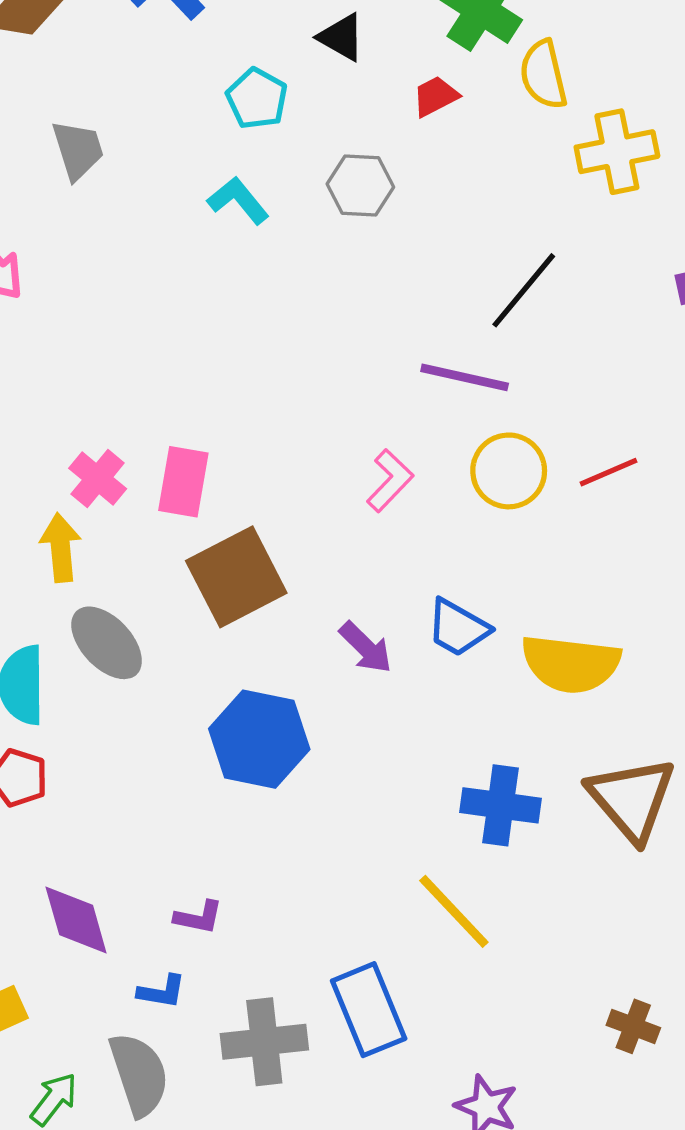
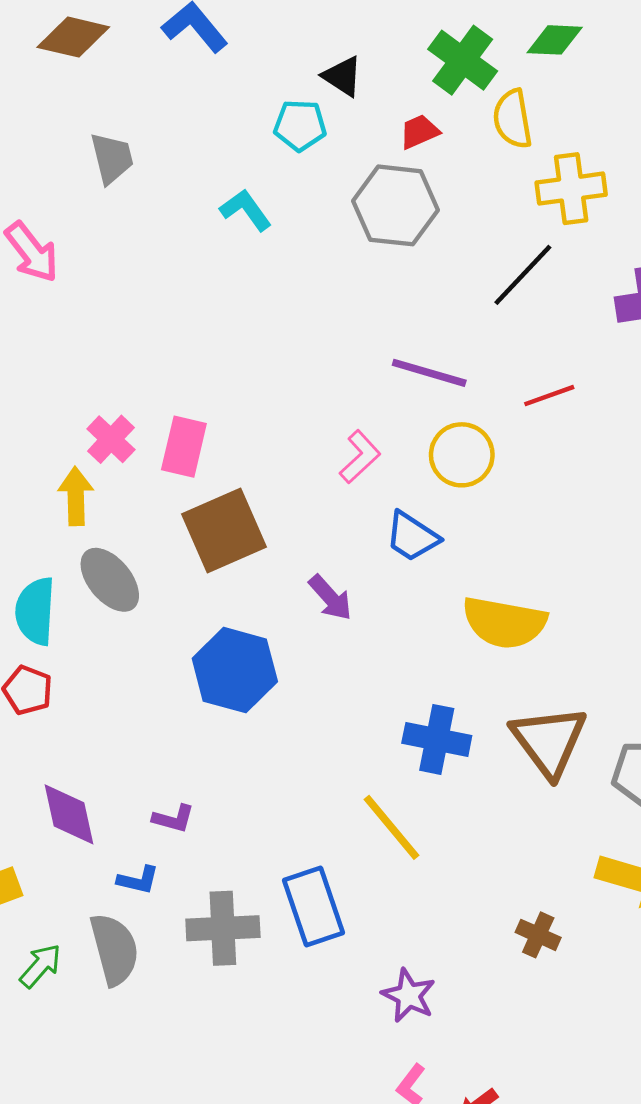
cyan pentagon: (257, 99) -> (300, 125), moved, turned -30
gray hexagon: (360, 186) -> (395, 205), moved, size x1.5
black line: (524, 290) -> (523, 275), moved
red line: (608, 472) -> (549, 396), moved
blue trapezoid: (458, 628) -> (412, 537), moved

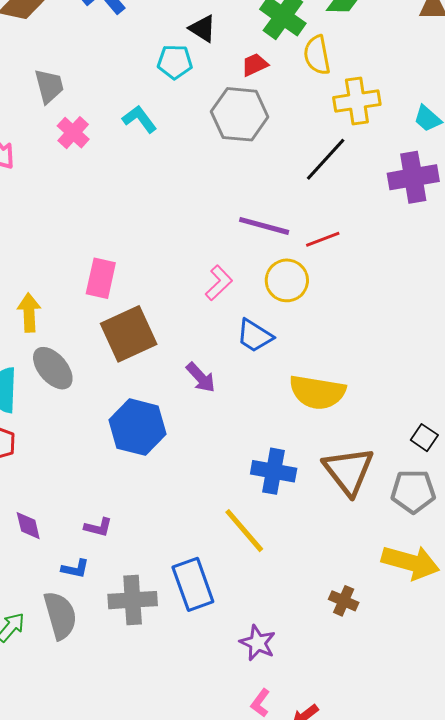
red line: (549, 396) -> (323, 239), moved
pink cross: (111, 439) -> (73, 133), moved
purple diamond: (69, 814) -> (28, 526), size x0.7

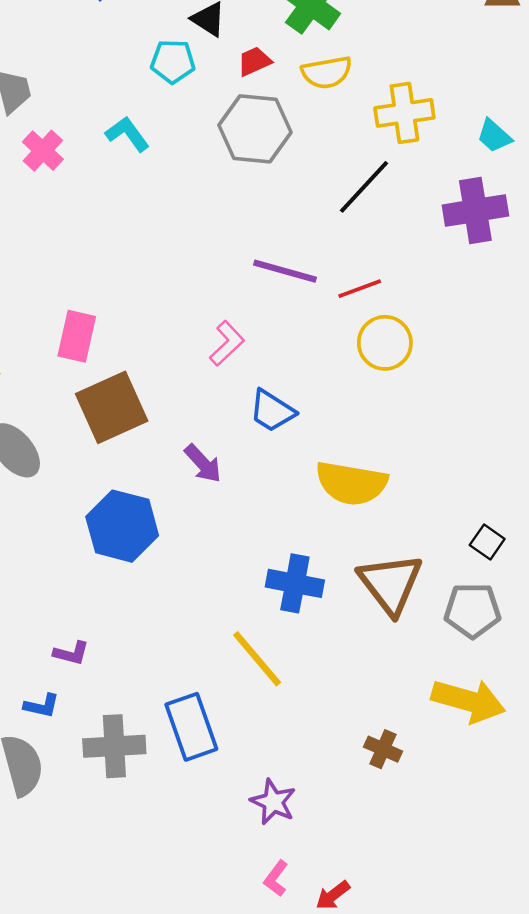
yellow semicircle: (317, 55) -> (327, 72), moved, turned -90
red trapezoid: (255, 65) -> (254, 61), moved
yellow circle: (287, 280) -> (385, 343), moved

